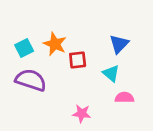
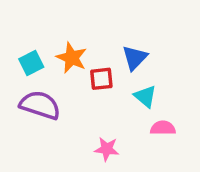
blue triangle: (119, 44) -> (135, 58), moved

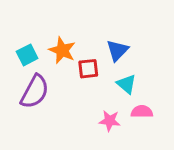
purple semicircle: (40, 105) -> (35, 92), turned 100
pink star: (107, 149) -> (110, 121), moved

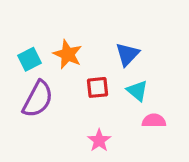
red square: (88, 69) -> (98, 87), moved
pink star: (110, 121) -> (99, 141), moved, turned 30

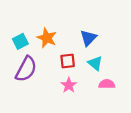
pink star: (99, 141) -> (69, 85), moved

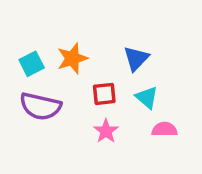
orange star: (47, 38) -> (72, 58), turned 30
purple semicircle: (26, 69) -> (40, 106), turned 75

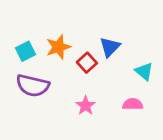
red square: (104, 94) -> (87, 63), moved, turned -36
cyan triangle: (147, 97) -> (144, 71), moved

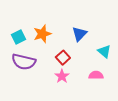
red square: (87, 63) -> (63, 58), moved

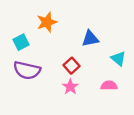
orange star: (42, 34) -> (47, 22), moved
blue triangle: (79, 34) -> (90, 39), turned 35

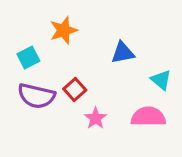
red square: (71, 66) -> (75, 90), moved
pink semicircle: (109, 86) -> (148, 117), size x1.5

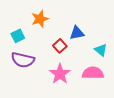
red square: (75, 90) -> (60, 46), moved
pink star: (96, 118) -> (60, 74), size x1.5

